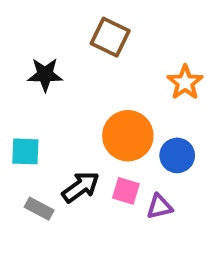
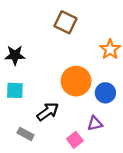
black star: (45, 75) -> (15, 55), moved
pink square: (126, 191) -> (75, 140), moved, turned 35
gray rectangle: (39, 209) -> (25, 134), moved

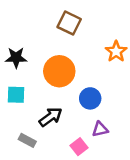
orange circle: (76, 81) -> (59, 71), moved
blue circle: (105, 93) -> (90, 98), moved

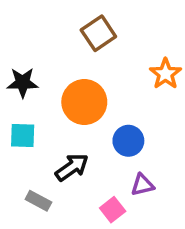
brown square: (69, 23) -> (98, 33), turned 30

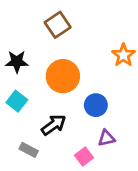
brown square: (98, 33) -> (58, 25), moved
cyan square: (23, 135) -> (17, 101), turned 36

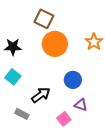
brown square: (58, 25) -> (44, 19), turned -30
orange circle: (63, 76) -> (55, 44), moved
purple triangle: (106, 138) -> (81, 105), turned 32

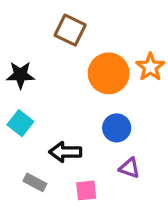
orange circle: (55, 44) -> (109, 73), moved
black arrow: (41, 95) -> (65, 152), turned -144
pink square: (64, 119) -> (86, 190), moved, turned 32

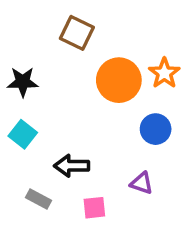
blue circle: (117, 128) -> (156, 129), moved

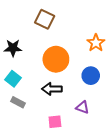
orange circle: (119, 80) -> (56, 59), moved
black arrow: (72, 166) -> (52, 89), moved
gray rectangle: (38, 199) -> (18, 102), moved

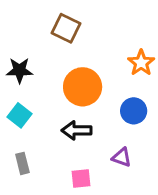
gray rectangle: (18, 102) -> (22, 163), moved, turned 48

